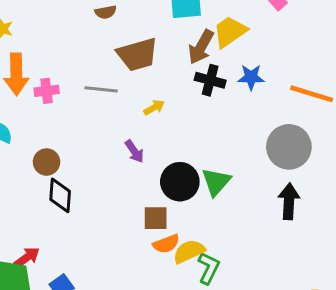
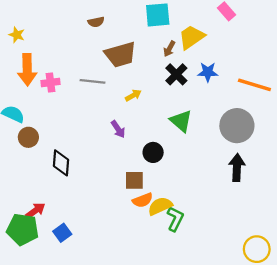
brown arrow: (201, 47) -> (169, 49), size x0.6
black cross: (210, 80) -> (176, 74), turned 30
brown circle: (47, 162) -> (28, 137), moved
black circle: (180, 182) -> (153, 152), size x0.7
green triangle: (216, 182) -> (181, 121), moved, turned -30

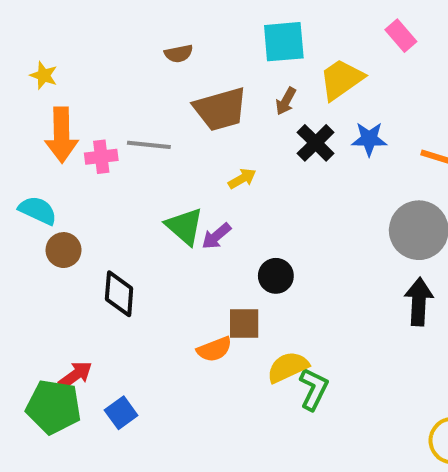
brown arrow: (169, 49) -> (286, 101), moved
gray line: (92, 81) -> (149, 145), moved
green triangle: (181, 121) -> (185, 226), moved
purple arrow: (118, 129) -> (216, 236), turned 84
orange semicircle: (143, 200) -> (214, 349), moved

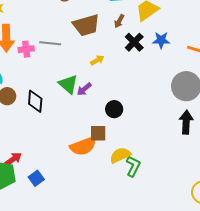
black diamond: (119, 294) -> (35, 101), moved
orange semicircle: (214, 349) -> (83, 146), size x1.5

